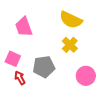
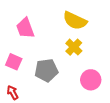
red arrow: (20, 78) -> (13, 92), moved

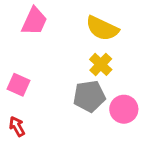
pink trapezoid: (25, 28) -> (34, 21), moved, turned -135
gray pentagon: (46, 70) -> (89, 96), moved

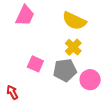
pink square: (18, 85) -> (35, 64), moved

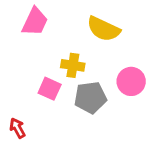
yellow cross: (73, 47) -> (73, 65), moved, turned -35
pink circle: (90, 80) -> (131, 81), moved

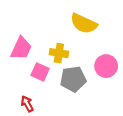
pink trapezoid: (35, 22) -> (21, 48), moved
red arrow: (17, 128) -> (27, 104), moved

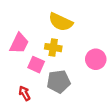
yellow semicircle: (84, 24) -> (61, 22), moved
gray pentagon: (73, 79) -> (59, 82), moved

